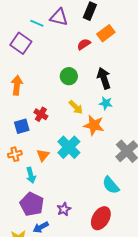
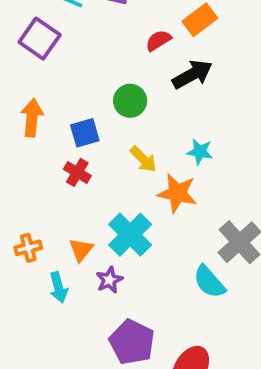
black arrow: (104, 78) -> (192, 74), moved, turned 80
blue square: (22, 126) -> (85, 133), moved
cyan semicircle: (111, 185) -> (209, 282), moved
purple pentagon: (32, 204) -> (132, 342), moved
purple star: (64, 209) -> (109, 280), moved

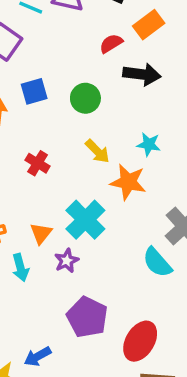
black arrow: (192, 74) -> (142, 74), turned 36
blue square: (85, 133) -> (34, 91), moved

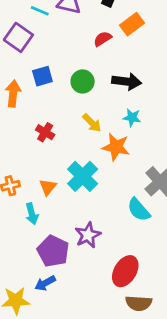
black arrow: (142, 74) -> (127, 81), moved
purple star: (67, 261) -> (88, 235), moved, size x1.4
purple pentagon: (87, 317) -> (53, 251), moved

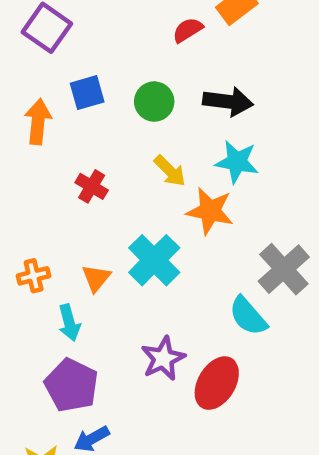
cyan star: (132, 118) -> (237, 162), size x1.4
purple pentagon: (53, 251) -> (72, 385), moved
red ellipse: (125, 271) -> (217, 383), moved

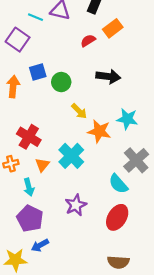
green circle: (154, 102) -> (61, 82), moved
cyan star: (237, 162) -> (127, 119), moved
red cross: (92, 186) -> (29, 137), moved, size x1.5
red ellipse: (217, 383) -> (117, 217), moved

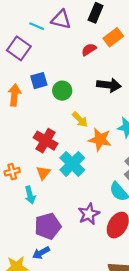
red cross: (29, 137) -> (46, 141), moved
purple star: (76, 205) -> (89, 214), moved
purple pentagon: (30, 218) -> (48, 226), moved, turned 30

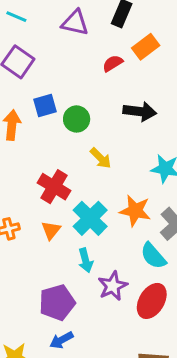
cyan line: (37, 26) -> (16, 17), moved
orange star: (100, 139) -> (135, 211), moved
cyan arrow: (30, 195) -> (86, 260), moved
blue arrow: (41, 253) -> (62, 340), moved

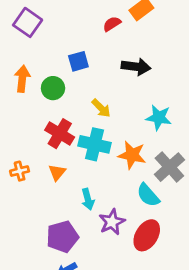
blue square: (45, 105) -> (78, 61), moved
green circle: (77, 119) -> (53, 88), moved
cyan cross: (90, 218) -> (94, 144), moved, turned -32

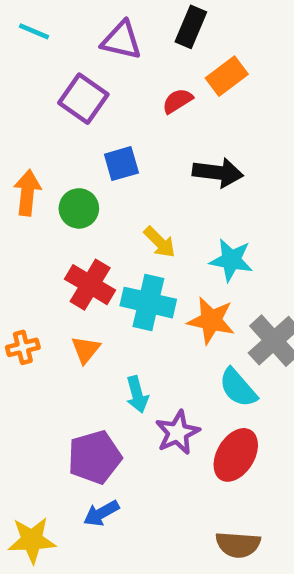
purple square: (28, 22) -> (83, 99), moved
cyan star: (159, 118) -> (231, 260), moved

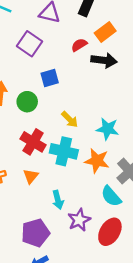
black arrow: (218, 173) -> (104, 60), moved

